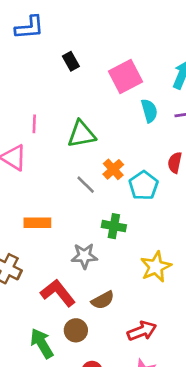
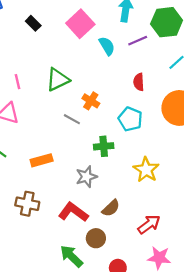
cyan pentagon: (143, 185) -> (130, 119), moved

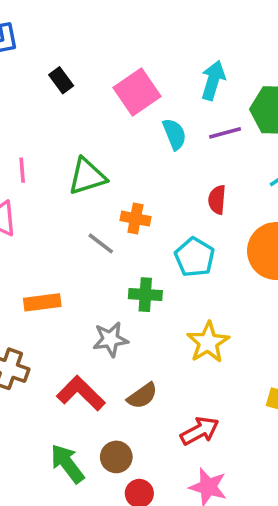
orange cross: (91, 101) -> (135, 219), turned -30
brown circle: (96, 238) -> (116, 457), moved

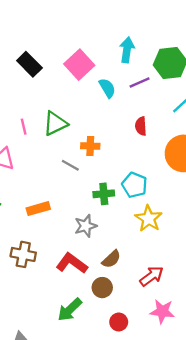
black rectangle: (61, 80) -> (29, 64), size x1.5
pink line: (22, 170) -> (24, 127), moved
cyan pentagon: (195, 257) -> (135, 185), moved
brown circle: (116, 457) -> (102, 288), moved
green arrow: (67, 464) -> (70, 310), turned -88

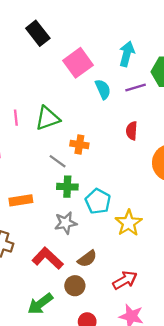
black rectangle: (29, 64) -> (38, 33), moved
cyan pentagon: (135, 185) -> (98, 201), moved
green cross: (104, 194) -> (67, 187), moved

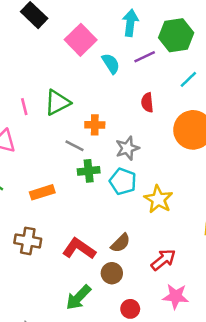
gray star: (66, 223) -> (127, 148), moved

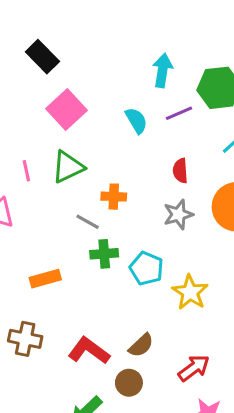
pink square: (81, 40) -> (67, 109), moved
gray star: (127, 148) -> (178, 214), moved

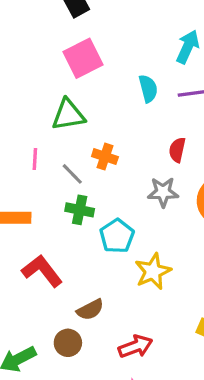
pink line: (26, 171) -> (35, 159), moved
red L-shape: (89, 351) -> (42, 271), moved

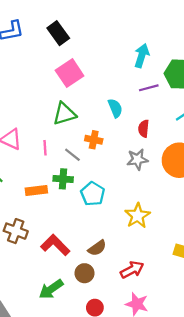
cyan semicircle: (148, 89) -> (115, 108), moved
green cross: (80, 210) -> (63, 179), moved
cyan pentagon: (117, 236) -> (93, 194), moved
red L-shape: (42, 271) -> (55, 245), moved

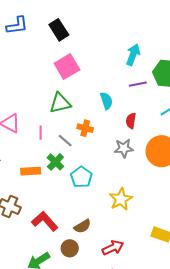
green cross: (63, 179) -> (55, 162), turned 36

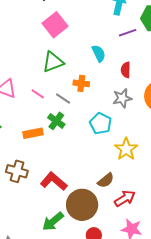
pink line: (41, 133) -> (38, 94), turned -48
cyan pentagon: (81, 177) -> (101, 123), moved
brown semicircle: (82, 226) -> (106, 180), moved
brown circle: (70, 248) -> (82, 205), size x1.8

